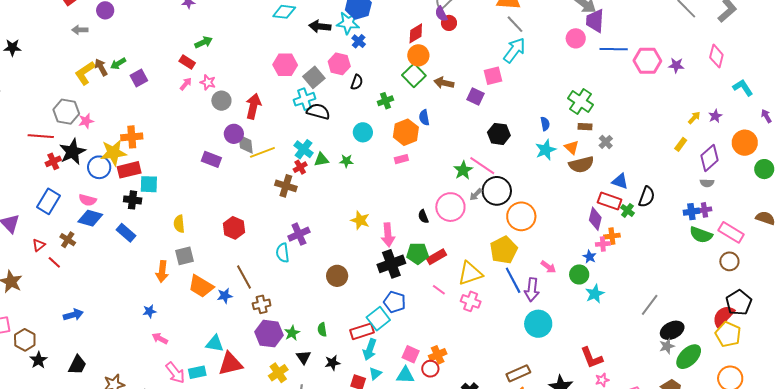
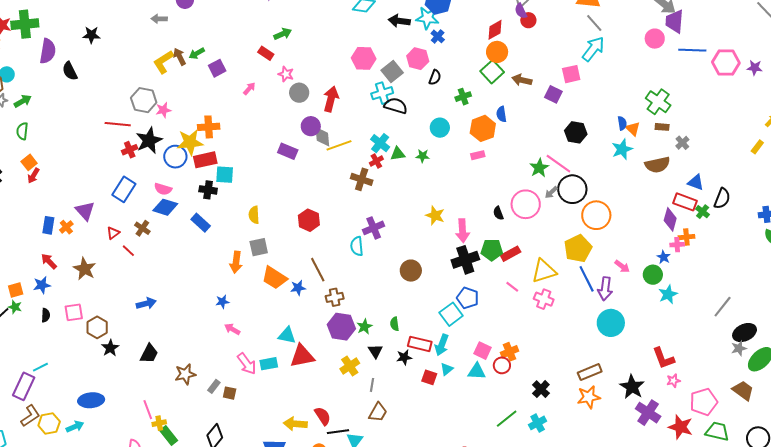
pink arrow: (186, 84) -> (249, 89), moved
orange triangle: (572, 147) -> (633, 129), moved
red rectangle: (362, 331) -> (420, 344), moved, turned 30

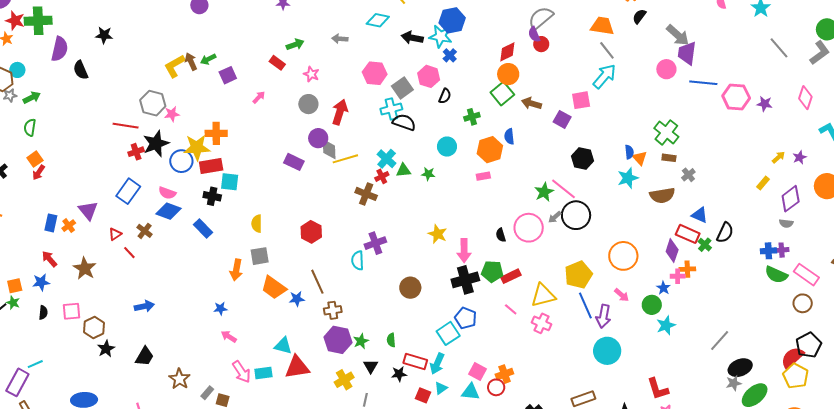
gray arrow: (159, 19) -> (340, 39), moved
pink star: (286, 74) -> (311, 74), moved
orange circle: (596, 215) -> (623, 256), moved
brown star: (185, 374) -> (179, 379), turned -30

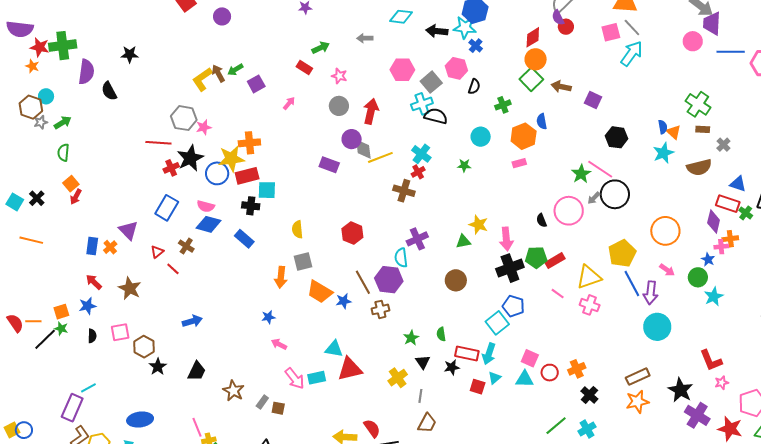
pink square: (581, 100) -> (611, 32), moved
green triangle: (404, 170) -> (463, 241), moved
purple hexagon: (338, 340) -> (389, 280), moved
orange cross: (504, 374) -> (577, 369), moved

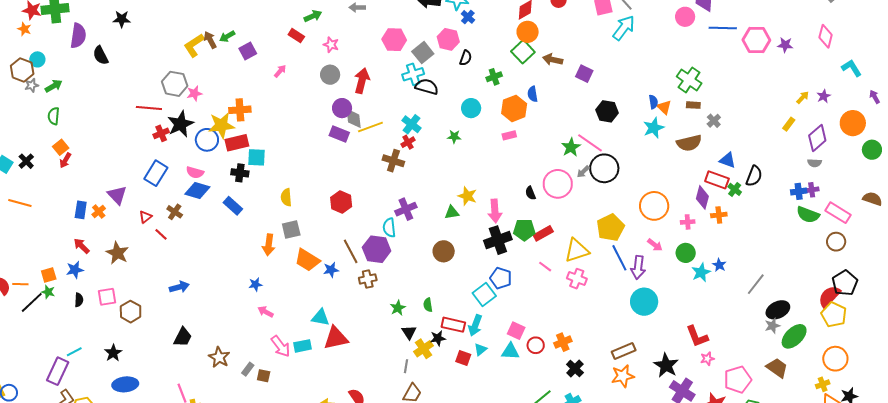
purple rectangle: (329, 165) -> (339, 134), moved
pink cross: (721, 247) -> (688, 222), moved
blue star: (708, 259) -> (719, 265), moved
black star: (158, 367) -> (113, 353), moved
yellow cross: (398, 378) -> (424, 349), moved

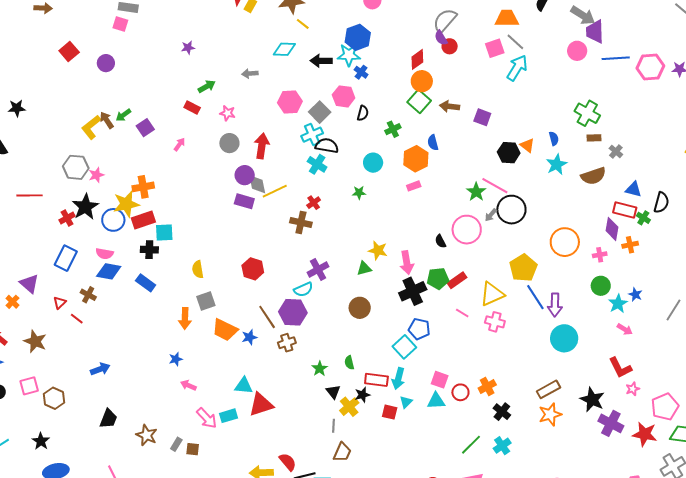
orange triangle: (664, 107) -> (527, 145), moved
red line: (149, 108) -> (29, 195), moved
cyan cross: (412, 124) -> (317, 164), moved
cyan semicircle: (389, 228) -> (303, 289), turned -102
pink arrow: (655, 245) -> (625, 329), moved

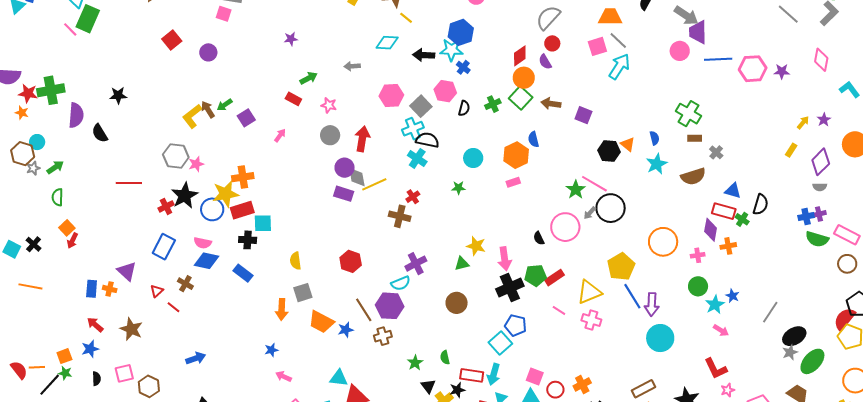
purple semicircle: (441, 38) -> (545, 62), moved
green cross: (393, 129) -> (493, 104), moved
orange cross: (13, 302) -> (110, 289), turned -32

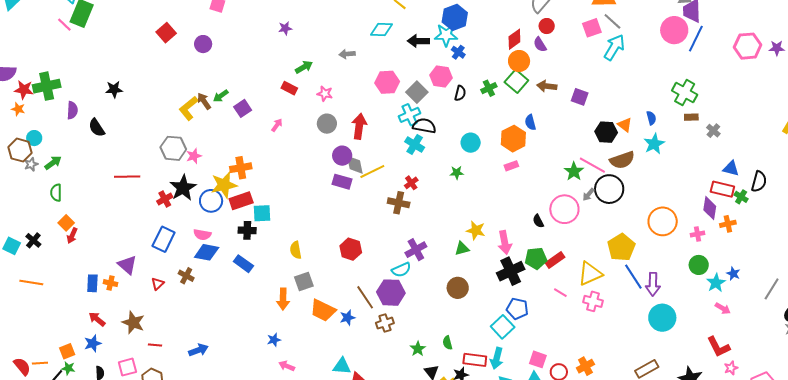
pink circle: (680, 51) -> (674, 30), size x1.4
blue line: (718, 59) -> (696, 39), moved, turned -60
purple semicircle: (76, 115) -> (72, 110), size x0.7
brown semicircle: (693, 176) -> (622, 160), moved
red line: (173, 307) -> (155, 345), moved, turned -32

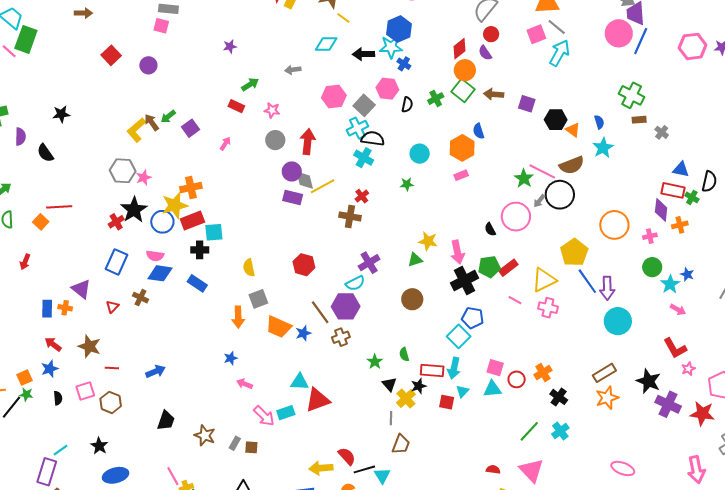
black hexagon: (606, 132) -> (556, 120), moved
red line: (127, 177) -> (59, 207), moved
orange square: (66, 223) -> (41, 222), moved

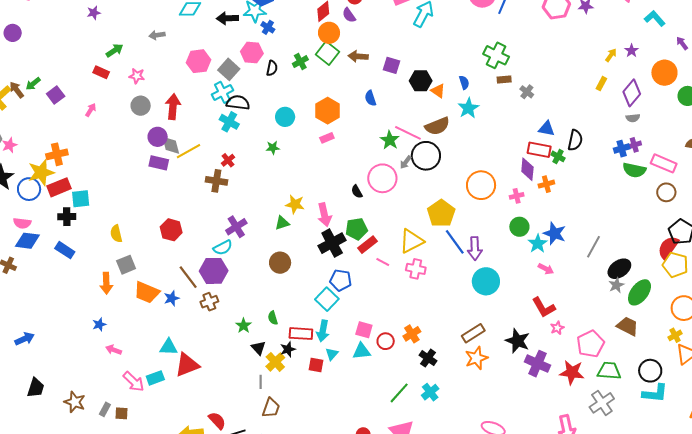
blue semicircle: (478, 131) -> (370, 98), moved
red rectangle: (508, 268) -> (367, 245), moved
blue star: (687, 274) -> (555, 233), size x1.6

